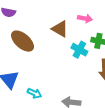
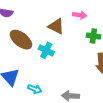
cyan cross: (79, 50) -> (46, 50), moved

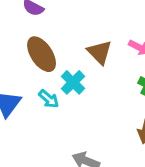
cyan arrow: (35, 89) -> (49, 99), moved

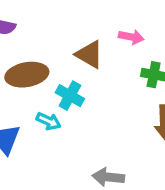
brown ellipse: (42, 54) -> (27, 75), turned -51

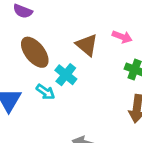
brown ellipse: (27, 75) -> (35, 52), turned 52

